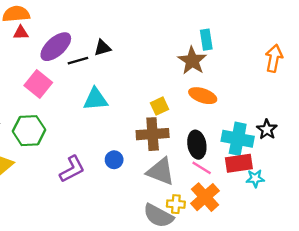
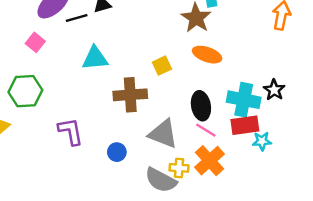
pink square: (38, 84) -> (35, 42), size x0.7
brown cross: (153, 134) -> (130, 95), moved
blue circle: (114, 160) -> (117, 152), moved
purple L-shape: (72, 169) -> (71, 131), turned -72

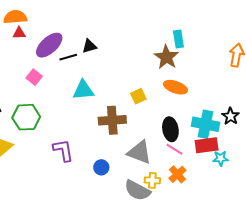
orange cross: (210, 161) -> (177, 174), size x0.7

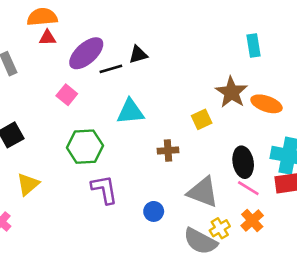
brown star: (166, 57) -> (231, 92), moved
orange ellipse: (175, 87) -> (266, 104), moved
green hexagon: (26, 117) -> (85, 147), moved
brown cross: (112, 120) -> (168, 151), size x0.6
yellow cross: (152, 180) -> (220, 228), turned -35

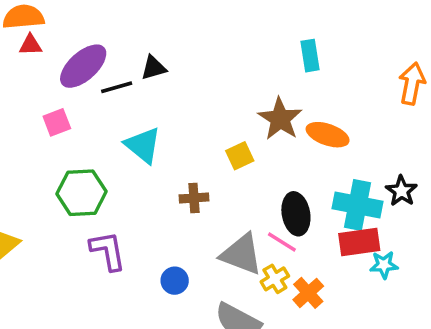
pink square: (67, 95) -> (57, 122), turned 30
cyan triangle: (130, 112) -> (143, 145), turned 44
pink line: (248, 188) -> (282, 242), moved
yellow cross: (220, 228) -> (275, 279), moved

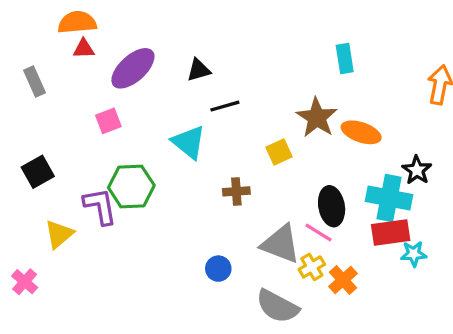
black line: (117, 87) -> (225, 106), moved
black star: (401, 191) -> (417, 170), moved
purple L-shape: (108, 251) -> (100, 206), moved

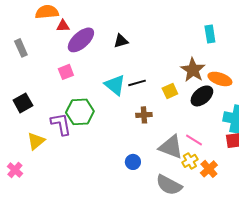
red triangle: (84, 49) -> (63, 26), moved
black line: (225, 106) -> (137, 83), moved
black ellipse: (332, 206) -> (202, 96), moved, turned 60

